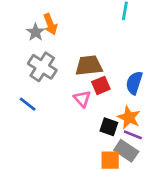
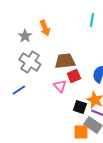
orange arrow: (50, 24) -> (45, 28), moved
blue line: (28, 104) -> (19, 90), turned -72

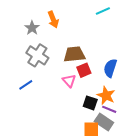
cyan line: (92, 20) -> (103, 11), turned 56

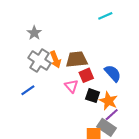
orange arrow: (53, 19) -> (55, 59), moved
blue semicircle: (110, 68) -> (113, 73), turned 120
black square: (90, 103) -> (93, 96), moved
purple line: (109, 109) -> (112, 115), turned -64

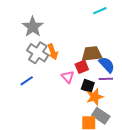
gray star: (34, 33) -> (33, 27), size x1.5
brown trapezoid: (77, 59) -> (92, 54), moved
orange star: (109, 101) -> (95, 97), moved, turned 30
purple line: (112, 115) -> (106, 79), moved, turned 40

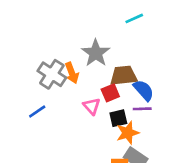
gray star: (33, 27) -> (96, 53), moved
black square: (88, 86) -> (118, 118), turned -32

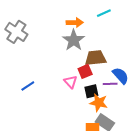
orange arrow: (72, 73) -> (75, 22), moved, turned -70
gray cross: (52, 74) -> (16, 32), moved
blue semicircle: (144, 90) -> (121, 76), moved
orange star: (128, 133) -> (99, 103), turned 30

